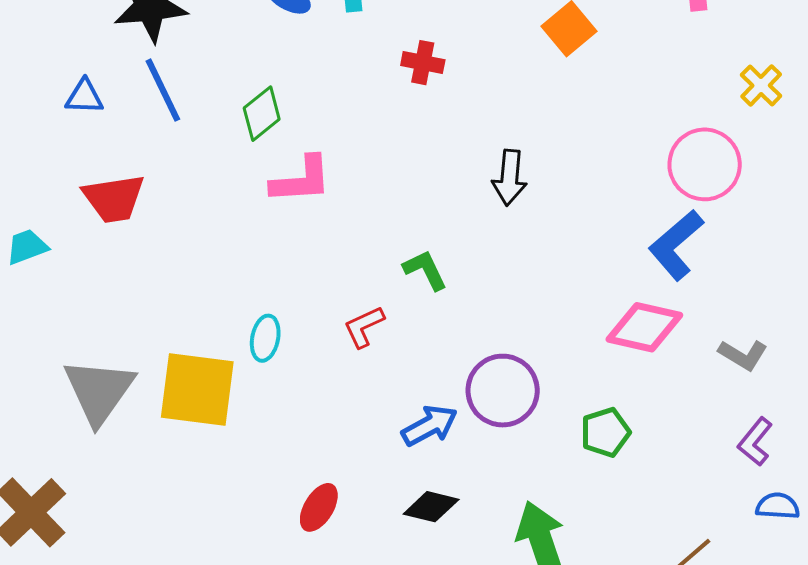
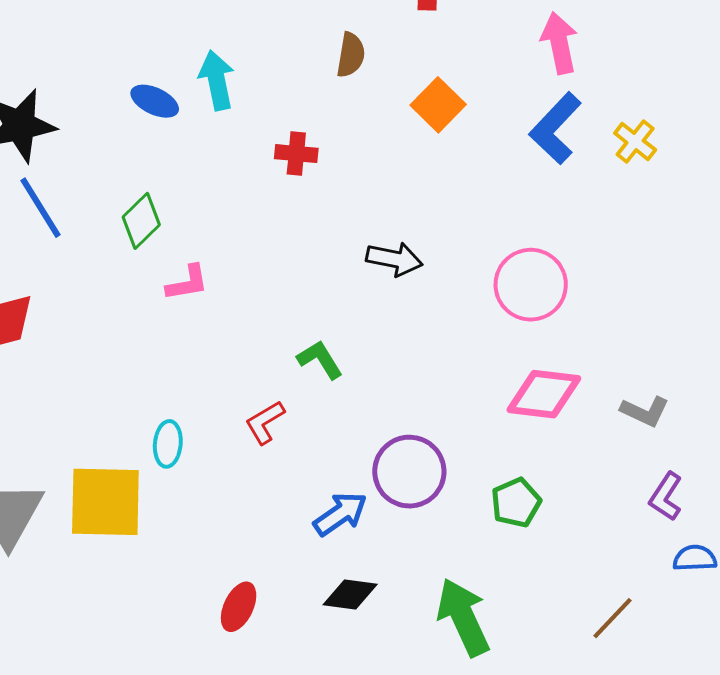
pink circle: (705, 164) -> (531, 285), moved
black arrow: (510, 178) -> (394, 259), turned -78
pink L-shape: (301, 180) -> (187, 283), size x0.7
blue L-shape: (676, 245) -> (555, 128), moved

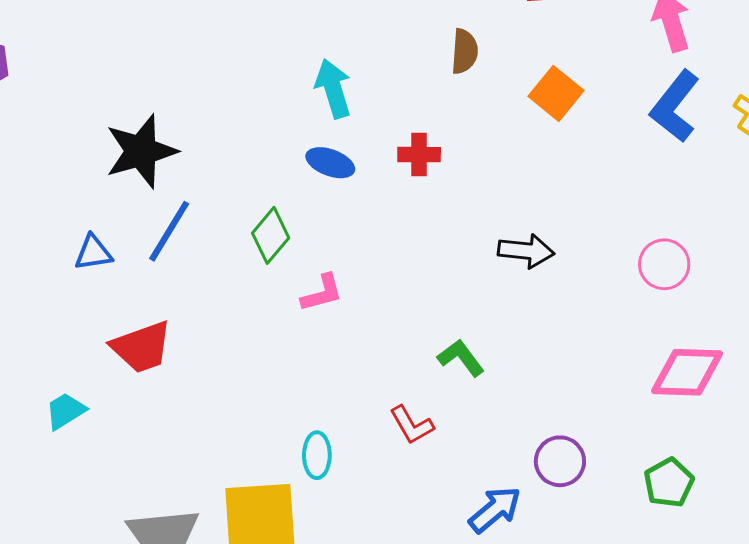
blue ellipse: (155, 101) -> (330, 163), moved
blue line: (41, 208) -> (169, 231), turned 68
pink circle: (531, 285) -> (664, 264), size x0.7
red L-shape: (265, 422) -> (412, 425), turned -84
purple circle: (409, 472) -> (560, 461), size x0.7

